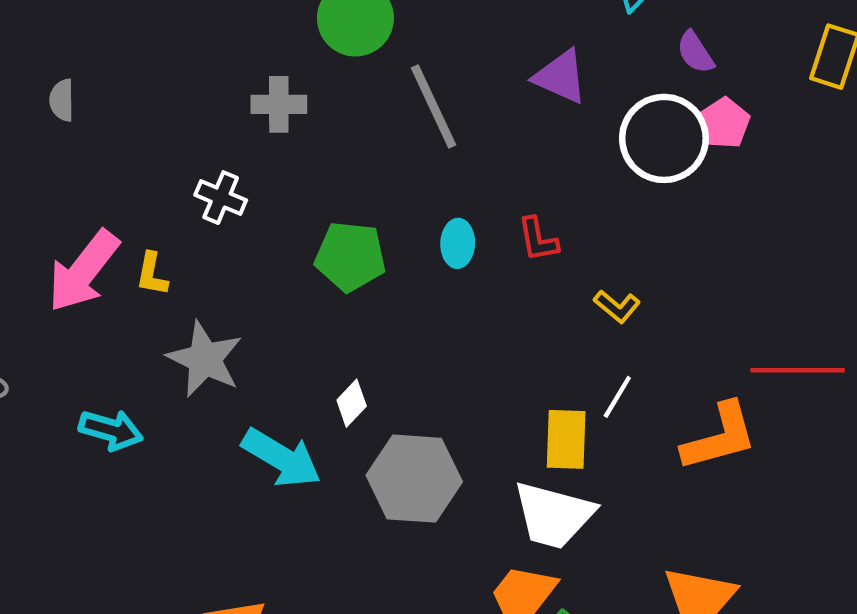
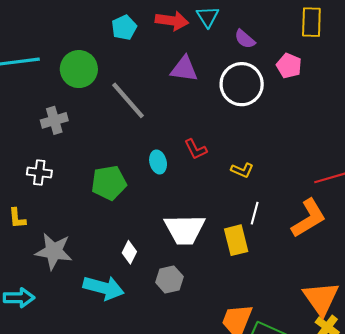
pink pentagon: (724, 123) -> (289, 66), moved
gray hexagon: (414, 479) -> (169, 279), size x0.6
white trapezoid: (554, 515) -> (185, 229), moved

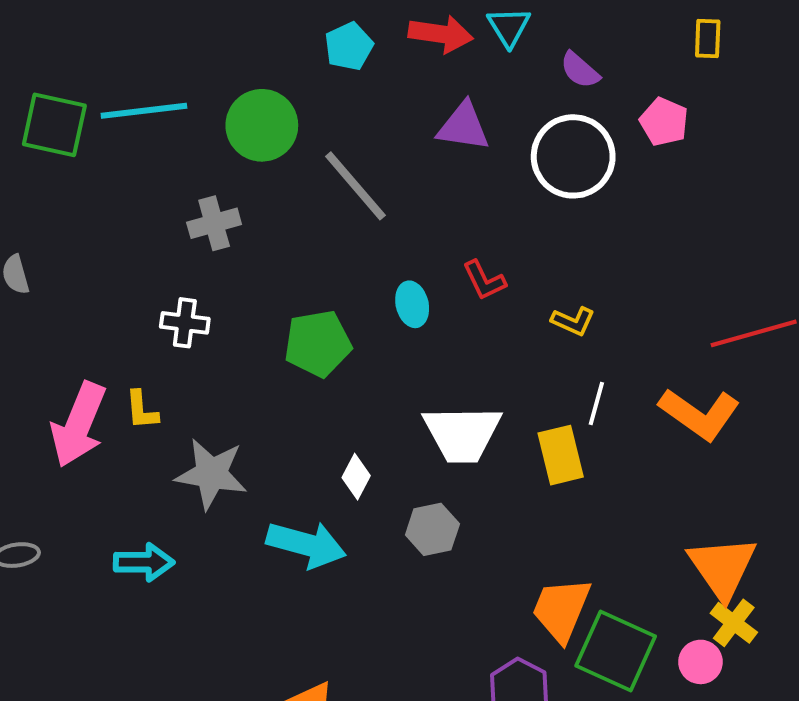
yellow rectangle: (311, 22) -> (708, 39), size x0.7
orange L-shape: (309, 218) -> (699, 414), turned 66

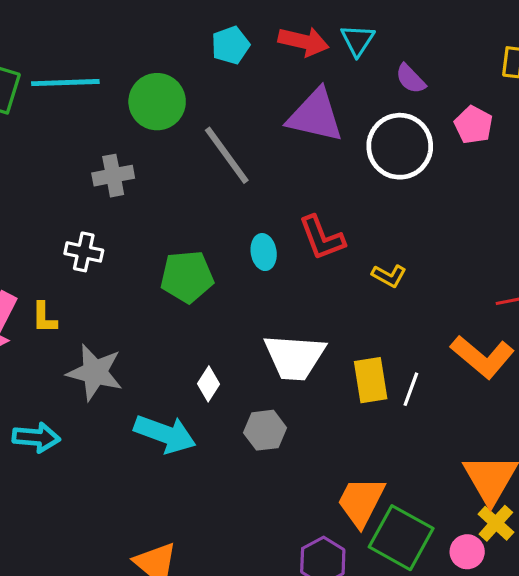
purple triangle: (463, 127) -> (315, 116), size x1.4
red L-shape: (484, 280) -> (322, 238), size x1.4
white line: (596, 403) -> (411, 389), moved

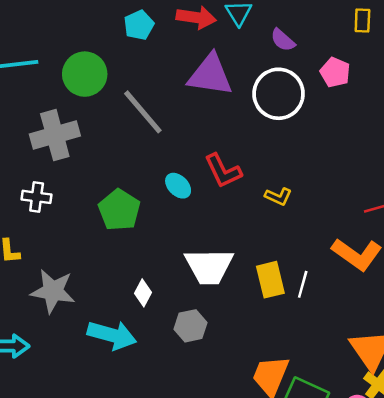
gray cross: (113, 176) -> (55, 135), size x1.5
cyan ellipse: (264, 252) -> (178, 186), turned -32
green pentagon: (187, 277) -> (119, 210), turned -30

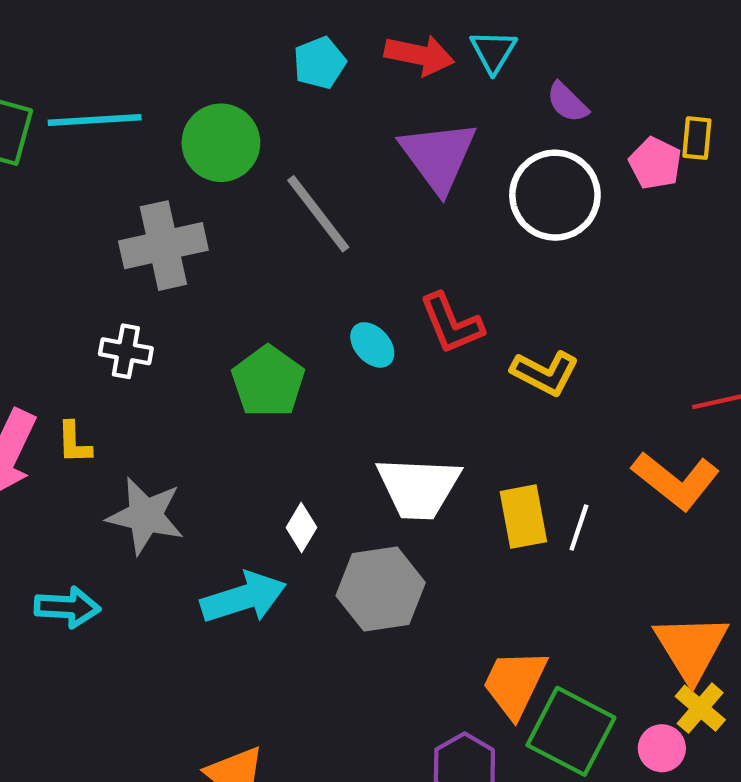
yellow rectangle: (362, 21) -> (697, 138), moved
purple triangle: (210, 75) -> (438, 156), turned 42
yellow L-shape: (278, 196) -> (545, 373), size x1.4
gray hexagon: (190, 326) -> (381, 589), size x1.5
cyan arrow: (112, 335) -> (244, 598), turned -36

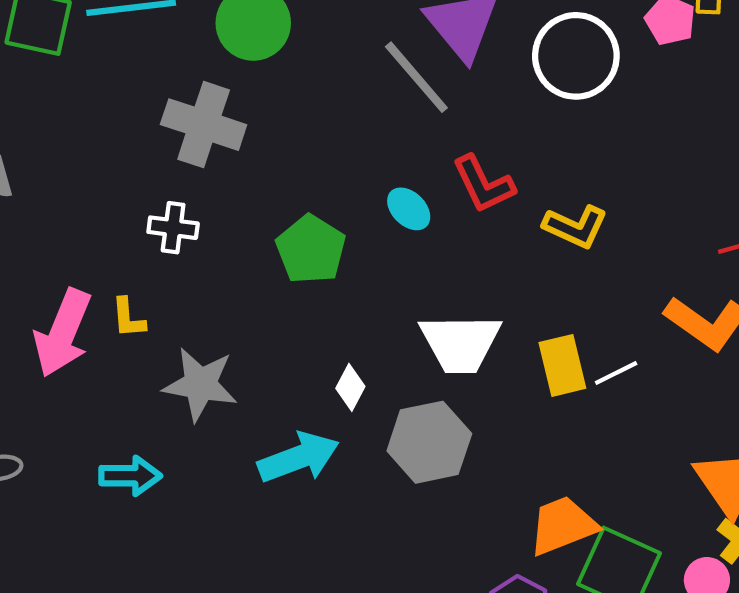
gray line: (318, 214) -> (416, 77), moved
gray cross: (163, 246) -> (204, 125), turned 34
white line: (579, 528) -> (616, 373), turned 48
orange trapezoid: (515, 683) -> (563, 526), turned 46

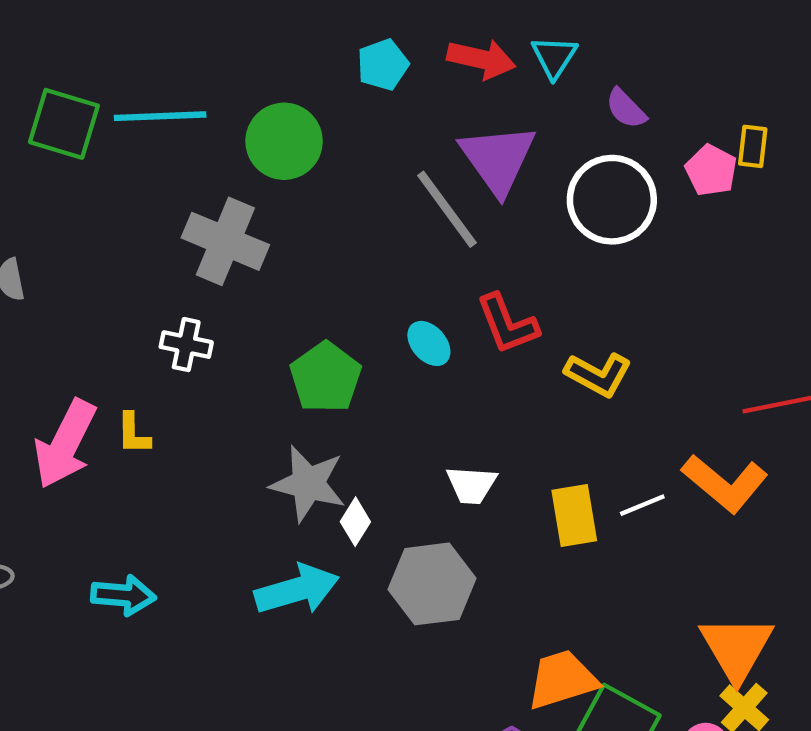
white trapezoid: (460, 343) -> (471, 485), size x0.6
white line: (616, 373) -> (642, 505), moved
gray star: (200, 384) -> (308, 484), moved

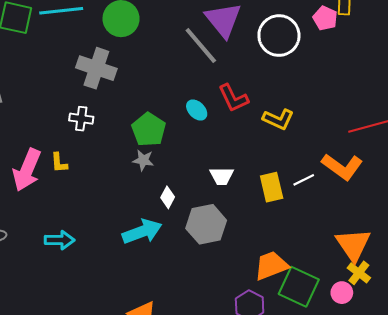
gray star: (308, 484) -> (143, 160), moved, size x0.6

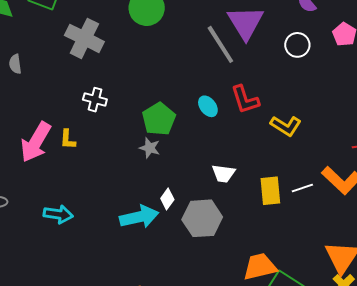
white circle: (279, 36) -> (297, 45), size x0.6
gray cross: (96, 68) -> (84, 38), moved
white diamond: (168, 197) -> (167, 199), moved

